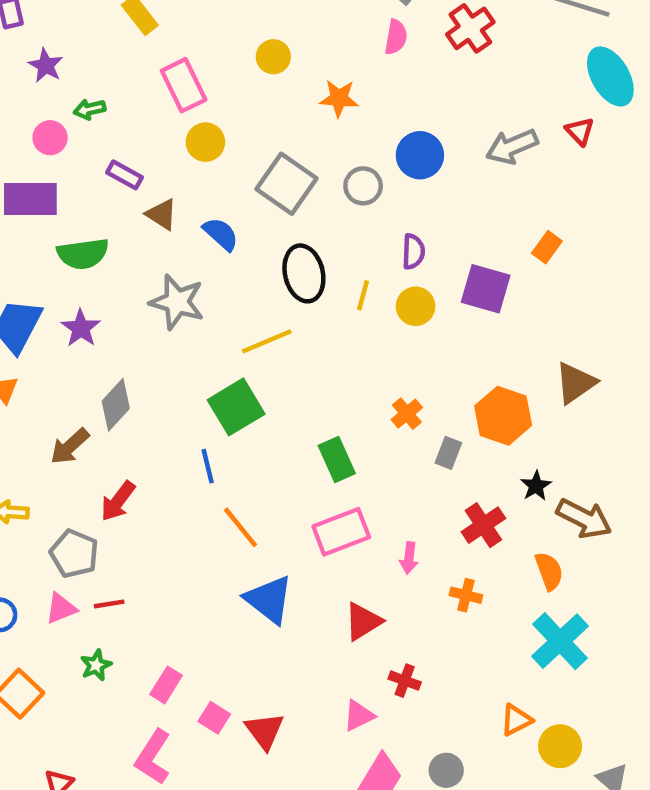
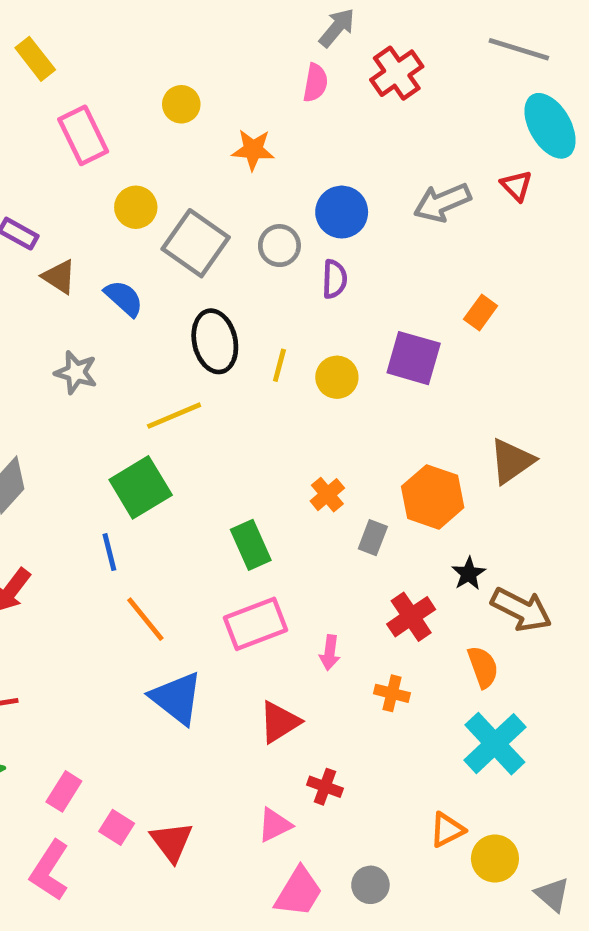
yellow circle: (205, 142) -> (136, 207), moved
purple semicircle: (413, 252) -> (335, 279), moved
gray star: (177, 302) -> (76, 372), size x0.7

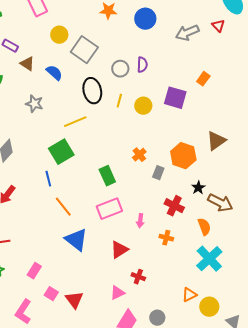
blue circle: (342, 212) -> (145, 19), moved
gray circle: (279, 246) -> (120, 69), moved
red cross: (411, 617) -> (174, 206), turned -30
pink rectangle: (64, 791) -> (34, 271), moved

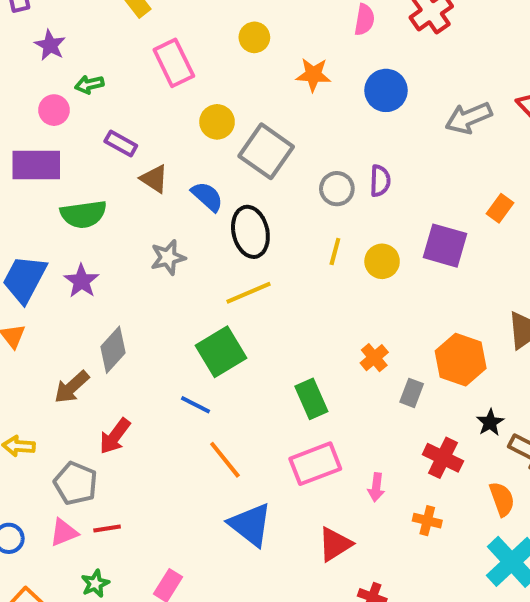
black ellipse: (92, 91) -> (250, 232), moved
gray star: (34, 104) -> (168, 257), turned -30
blue line: (48, 179) -> (195, 405), turned -49

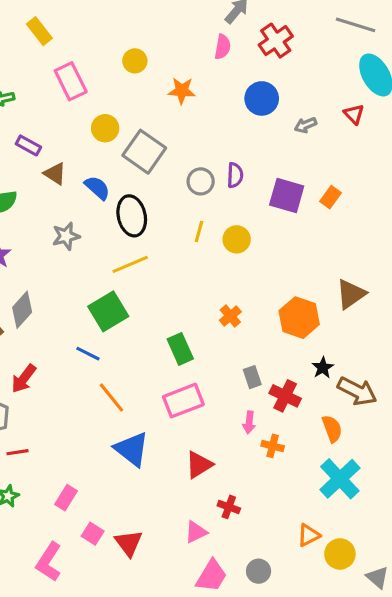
blue circle: (386, 90) -> (262, 98), moved
gray arrow: (469, 118) -> (305, 125), size x0.6
purple square: (445, 246) -> (287, 196), moved
gray rectangle: (412, 393) -> (252, 377), moved, turned -40
pink arrow: (376, 487) -> (249, 422), moved

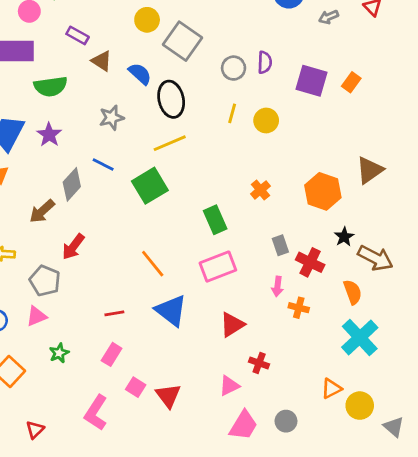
blue line: (88, 354) -> (103, 164), moved
red line: (17, 452) -> (114, 313), moved

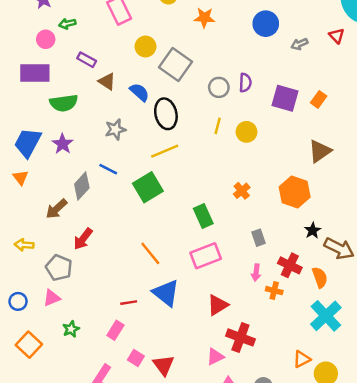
brown triangle: (370, 170) -> (320, 151), moved
red cross: (310, 262) -> (290, 265), moved
red line: (114, 313) -> (129, 303), moved
red cross: (259, 363) -> (240, 337), size x1.6

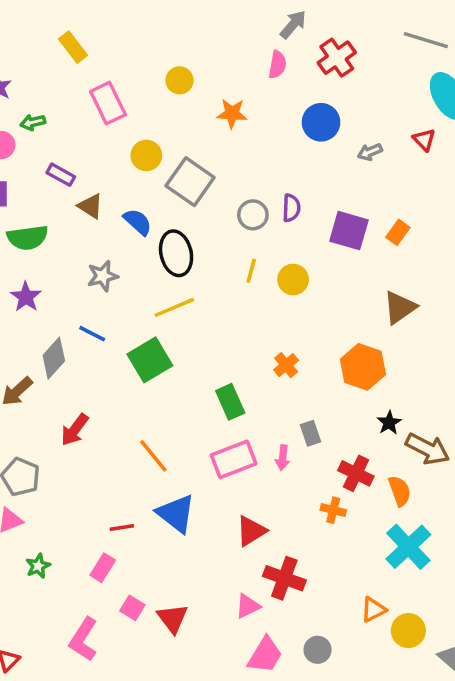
red arrow: (83, 239) -> (75, 430), moved
pink arrow: (256, 273) -> (283, 458), moved

